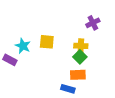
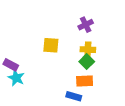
purple cross: (93, 23) -> (86, 25), moved
cyan star: (23, 46) -> (16, 78), moved

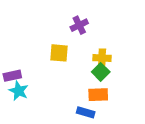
purple cross: (86, 25) -> (79, 25), moved
purple rectangle: (11, 65) -> (12, 76), turned -40

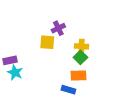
purple cross: (79, 25) -> (58, 28), moved

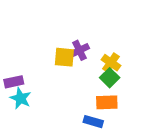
purple cross: (58, 28) -> (79, 50), moved
yellow cross: (82, 46) -> (111, 63), turned 32

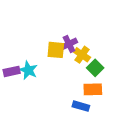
yellow cross: (111, 63) -> (82, 55), moved
cyan star: (21, 98) -> (28, 70), moved

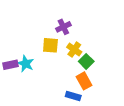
purple cross: (69, 44) -> (63, 27), moved
orange rectangle: (93, 89) -> (84, 81), turned 63

